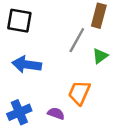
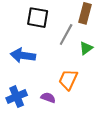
black square: (19, 21) -> (38, 18), moved

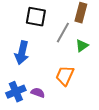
blue arrow: (23, 55) -> (22, 53), turned -85
purple semicircle: (48, 98) -> (38, 93), moved

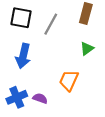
black square: (36, 17) -> (21, 18), moved
gray line: (63, 33) -> (51, 24), moved

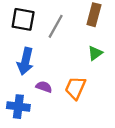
blue cross: (17, 97) -> (18, 107), turned 30
purple semicircle: (40, 98) -> (44, 87), moved

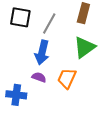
green triangle: (95, 53) -> (84, 47), size x1.6
blue arrow: (25, 61) -> (42, 52), moved

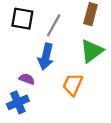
purple semicircle: (39, 77) -> (27, 79), moved
blue cross: (16, 95) -> (18, 102), turned -30

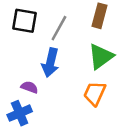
orange trapezoid: (73, 85) -> (95, 93), moved

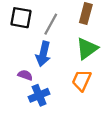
blue cross: (20, 113) -> (39, 95), moved

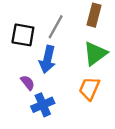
black square: (21, 18) -> (23, 35), moved
purple semicircle: (25, 75) -> (28, 83), turned 32

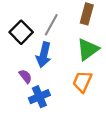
black square: (23, 35) -> (21, 32), turned 35

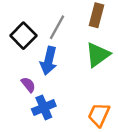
orange trapezoid: (82, 82) -> (99, 115), moved

